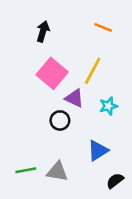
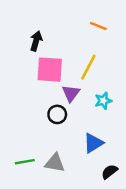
black arrow: (43, 31) -> (36, 41), moved
pink square: (52, 73) -> (50, 70), turned -36
purple triangle: (74, 98) -> (71, 93), turned 42

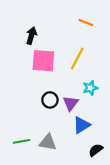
purple triangle: (71, 93) -> (71, 103), moved

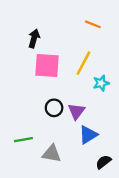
cyan star: (90, 88) -> (101, 83), moved
green line: (22, 141) -> (23, 140), moved

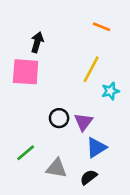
pink square: (47, 65) -> (26, 72), moved
green line: (23, 140) -> (26, 153), turned -30
black semicircle: (103, 162) -> (89, 177), moved

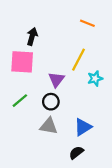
purple triangle: (83, 122) -> (56, 80), moved
green line: (26, 153) -> (20, 101), moved
gray triangle: (56, 168) -> (49, 126), moved

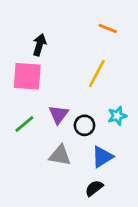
cyan star: (95, 78) -> (117, 116), moved
purple triangle: (56, 80) -> (59, 114), moved
black circle: (51, 102) -> (84, 125), moved

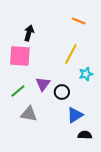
cyan star: (117, 116) -> (86, 74), moved
gray triangle: (60, 155) -> (29, 114), moved
black semicircle: (94, 188) -> (85, 135), moved, turned 40

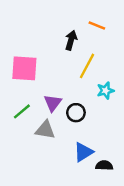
black arrow: (29, 33) -> (71, 40), moved
gray triangle: (29, 114) -> (45, 130), moved
blue triangle: (75, 115) -> (83, 152), moved

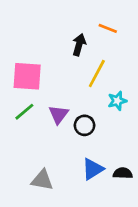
green line: (22, 111) -> (24, 112), moved
gray triangle: (45, 130) -> (42, 180), moved
black semicircle: (104, 165) -> (123, 173), moved

